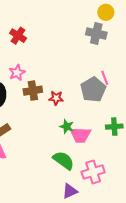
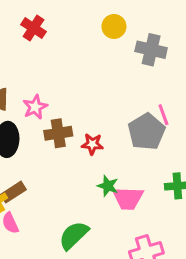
yellow circle: (106, 12) -> (114, 26), moved
red cross: (18, 36) -> (33, 28), moved
green semicircle: (64, 160) -> (74, 235), moved, turned -80

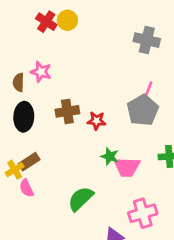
yellow circle: (114, 26) -> (67, 20), moved
pink star: (35, 107) -> (41, 72), moved, turned -30
pink line: (163, 115) -> (148, 90), moved, turned 42

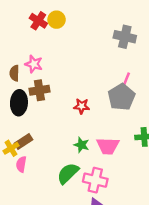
brown cross: (67, 111) -> (39, 90), moved
green star: (110, 156) -> (82, 145), moved
pink semicircle: (26, 188) -> (21, 164), turned 35
pink cross: (143, 213) -> (95, 180), moved, turned 30

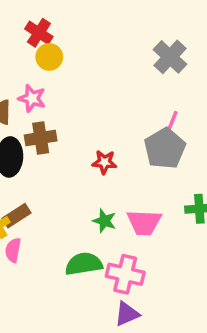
yellow circle: (57, 20) -> (49, 57), moved
gray cross: (125, 37) -> (170, 57), turned 30
green semicircle: (68, 173) -> (84, 264), turned 35

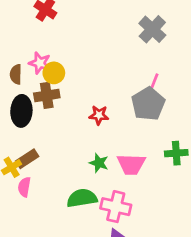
yellow circle: (49, 57) -> (54, 73), moved

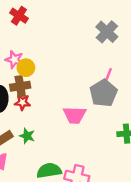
red star: (99, 115) -> (22, 102), moved
green star: (99, 163) -> (27, 136), moved
pink trapezoid: (131, 164) -> (74, 115), moved

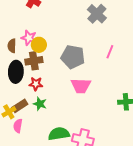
gray cross: (107, 32) -> (97, 14), moved
gray pentagon: (103, 93) -> (73, 57), moved, turned -30
red star: (22, 102) -> (36, 84), moved

